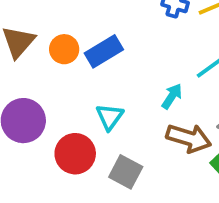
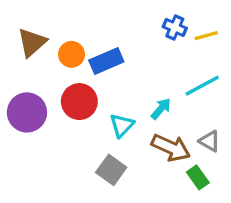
cyan triangle: (110, 117) -> (122, 125), moved
red circle: (75, 154) -> (79, 102), moved

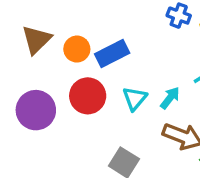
cyan triangle: (122, 125) -> (135, 98), moved

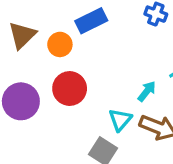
blue rectangle: (112, 54) -> (91, 21), moved
cyan triangle: (135, 98) -> (120, 120), moved

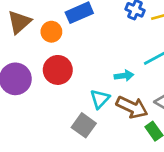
cyan arrow: (147, 91) -> (124, 76), turned 42

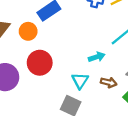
brown arrow: (132, 107) -> (109, 82), size x0.6

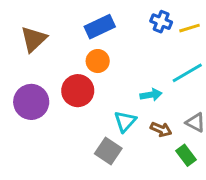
orange circle: (28, 31) -> (98, 61), moved

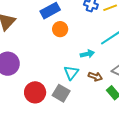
orange circle: (98, 61) -> (60, 29), moved
red circle: (78, 91) -> (35, 92), moved

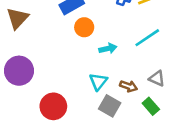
cyan arrow: (87, 54) -> (108, 49), moved
gray square: (61, 93) -> (110, 106), moved

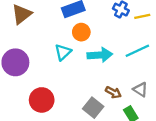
cyan arrow: (108, 49) -> (100, 55), size x1.5
cyan triangle: (98, 82) -> (63, 52), moved

